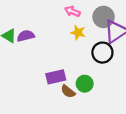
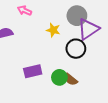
pink arrow: (72, 11) -> (24, 11), moved
brown semicircle: (68, 91) -> (71, 79), moved

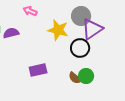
yellow star: (53, 30) -> (58, 30), size x1.5
green circle: (59, 77) -> (86, 76), moved

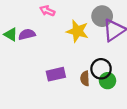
black circle: (80, 48) -> (101, 69), moved
brown semicircle: (75, 78) -> (85, 78), moved, turned 48

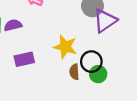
yellow star: (77, 31) -> (65, 47), moved
purple rectangle: (56, 74) -> (24, 59), moved

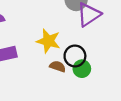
brown semicircle: (74, 72) -> (58, 66), turned 112

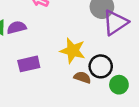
green circle: (82, 69) -> (119, 85), moved

